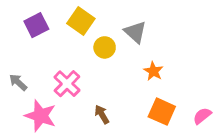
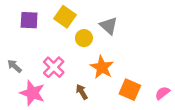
purple square: (36, 25) -> (29, 20), turned 30
orange star: (153, 71) -> (102, 67), moved, size x1.5

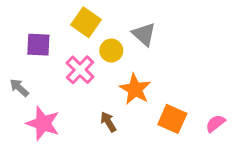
purple square: (29, 20) -> (38, 45), moved
pink cross: (54, 67) -> (80, 70), moved

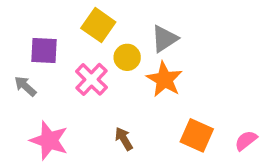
gray triangle: (144, 34) -> (164, 39), turned 45
gray arrow: (19, 88) -> (25, 86), moved
orange star: (135, 89) -> (164, 79), moved

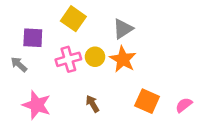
yellow circle: (127, 57) -> (95, 57), moved
pink cross: (91, 79) -> (68, 59), turned 30

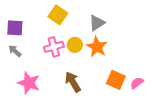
purple square: (33, 38) -> (15, 28), moved
brown arrow: (92, 104) -> (73, 82), size x1.5
pink semicircle: (184, 105) -> (137, 83), moved

